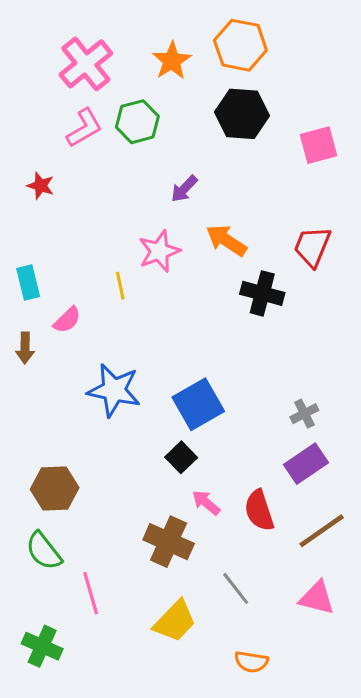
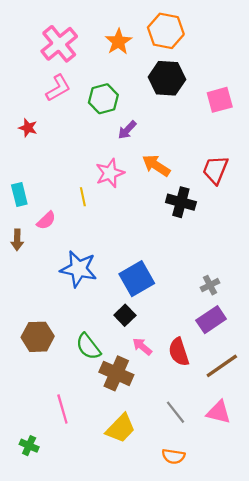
green hexagon: (137, 122) -> (103, 99), moved
green semicircle: (44, 551) -> (88, 346), moved
gray line: (236, 588) -> (176, 412), moved
green cross: (42, 646) -> (29, 446), size x0.7

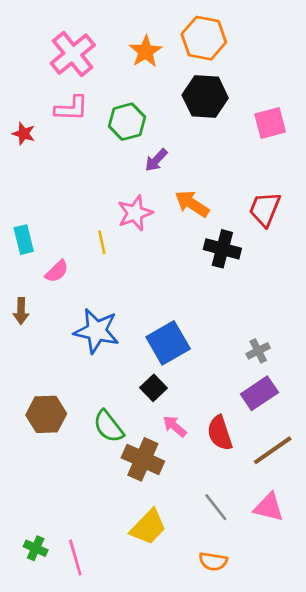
pink L-shape: (58, 88) -> (71, 108), turned 32
red star: (28, 128) -> (24, 134), moved
brown arrow: (17, 240) -> (21, 311), moved
pink line: (62, 409) -> (75, 557), moved

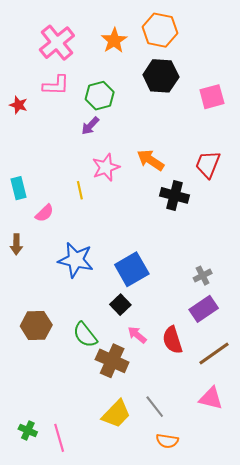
purple arrow: (156, 160) -> (90, 126), moved
gray line: (216, 507) -> (155, 407), moved

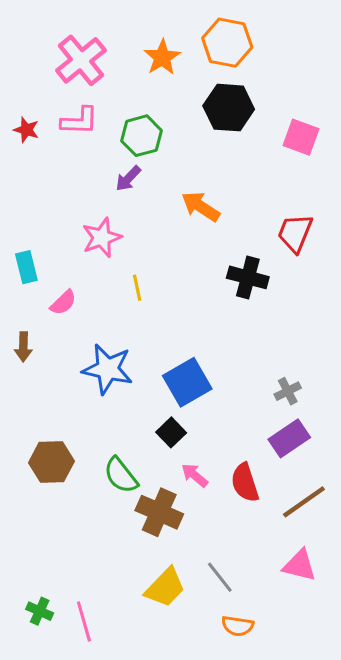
pink square: (212, 97) -> (301, 137), turned 35
red star: (18, 105) -> (26, 130), moved
orange arrow: (151, 160) -> (201, 207), moved
pink star: (106, 167) -> (102, 238), moved
yellow line: (80, 190) -> (137, 288), moved

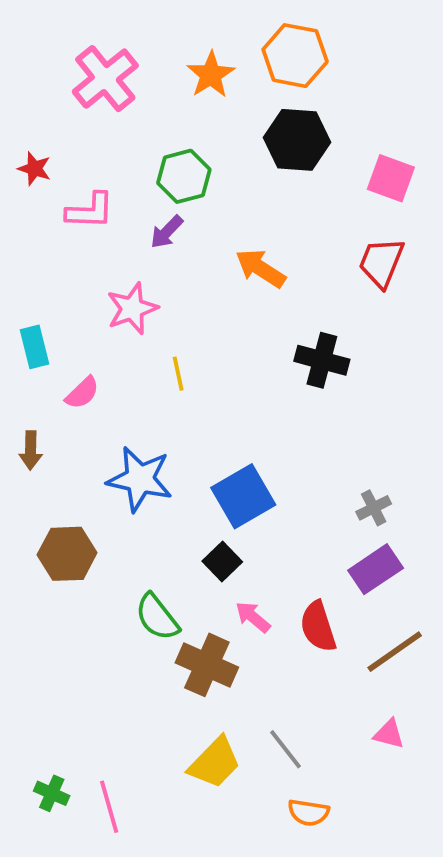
pink L-shape: (80, 121) -> (90, 211), moved
red trapezoid: (295, 233) -> (381, 263), moved
brown hexagon: (51, 462) -> (67, 554), moved
pink triangle: (300, 565) -> (389, 734), size x0.7

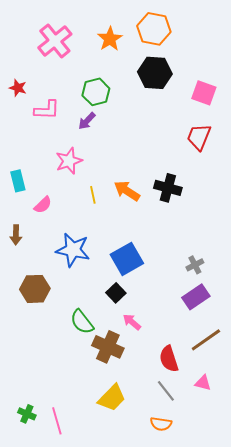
orange arrow: (261, 268) -> (127, 191), moved
red semicircle: (318, 627) -> (169, 359), moved
gray line: (285, 749) -> (166, 391), moved

